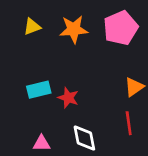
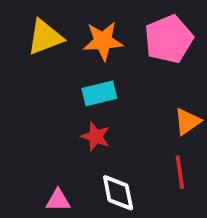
yellow triangle: (32, 27) -> (45, 37), size x1.5
cyan rectangle: (39, 90) -> (99, 93), moved

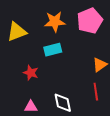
yellow triangle: (45, 37) -> (17, 32), moved
red star: (96, 137) -> (31, 73), moved

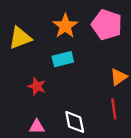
pink pentagon: (90, 21) -> (107, 25), turned -30
orange star: (55, 22) -> (65, 26), turned -30

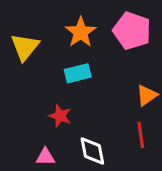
yellow triangle: (20, 38) -> (25, 47), turned -30
red star: (37, 86) -> (60, 116), moved

